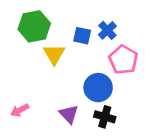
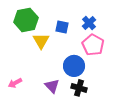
blue cross: (107, 30) -> (89, 23), moved

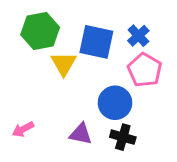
blue square: (62, 27) -> (96, 42), size x1.6
purple triangle: (52, 86) -> (81, 134), turned -35

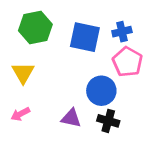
blue cross: (138, 36) -> (122, 32), turned 30
yellow triangle: (64, 64) -> (23, 73), moved

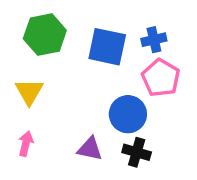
pink arrow: (20, 114) -> (26, 144), turned 132

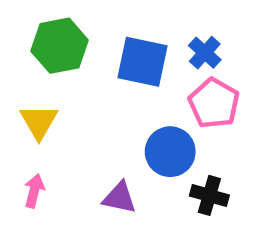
blue cross: (154, 40) -> (205, 53), turned -35
black cross: (137, 152) -> (209, 195), moved

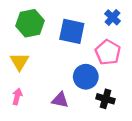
blue cross: (205, 53) -> (113, 17), moved

